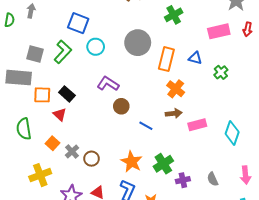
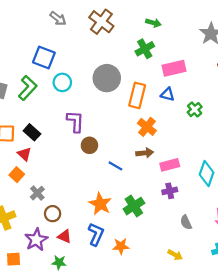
pink rectangle: (219, 31) -> (174, 68), moved
purple L-shape: (108, 84) -> (75, 121), turned 60
orange square: (53, 143) -> (17, 175), moved
brown circle: (92, 159) -> (53, 214), moved
purple cross: (183, 180) -> (170, 191), moved

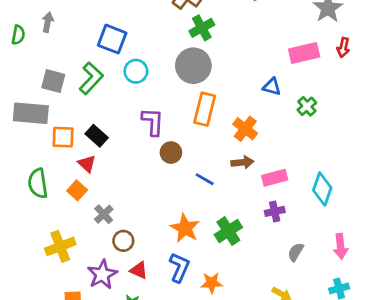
green cross: (145, 49) -> (202, 28), moved
pink rectangle: (174, 68) -> (304, 53), moved
orange rectangle: (137, 95) -> (205, 109), moved
gray semicircle: (186, 222) -> (296, 252), turned 56

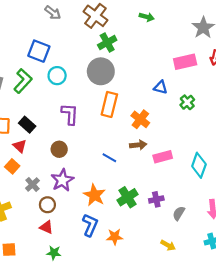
brown circle: (171, 153) -> (59, 149), moved
purple cross: (275, 211) -> (156, 199), moved
red triangle: (139, 270) -> (46, 227), moved
purple star: (102, 274) -> (62, 180), moved

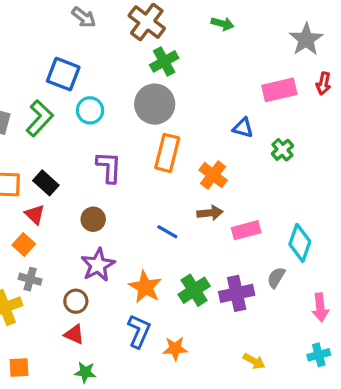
gray cross: (32, 184) -> (30, 279), moved, turned -32
purple cross: (156, 199) -> (237, 293), size x1.5
gray semicircle: (179, 213) -> (276, 278), moved

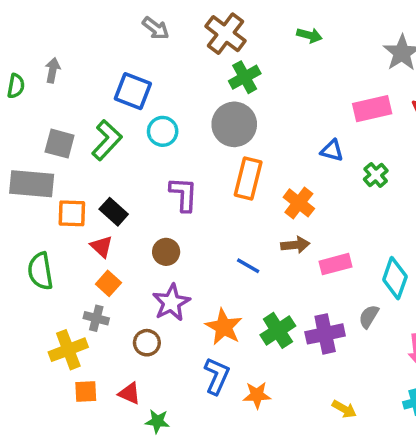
orange square: (24, 244) -> (108, 283), moved
red triangle: (74, 334) -> (129, 393), moved
orange square: (19, 367) -> (86, 392), moved

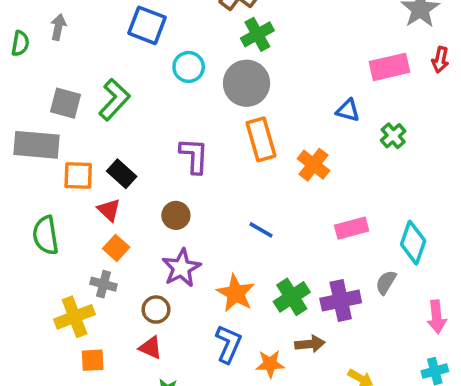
blue square: (133, 91) -> (147, 25), moved
cyan circle: (163, 131) -> (189, 67), moved
orange rectangle: (248, 179) -> (261, 139), turned -30
brown arrow: (295, 245) -> (310, 344), moved
red triangle: (129, 393) -> (151, 348), moved

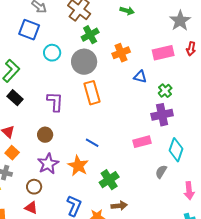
orange cross: (314, 165) -> (121, 53), moved, turned 30
black rectangle: (122, 174) -> (15, 98), moved
orange star: (236, 293) -> (78, 166), moved
purple cross: (341, 300) -> (162, 115), moved

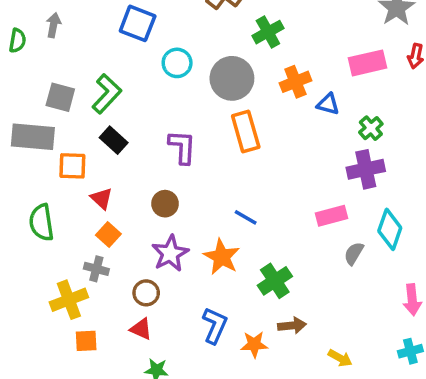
green cross: (90, 35) -> (268, 32), moved
orange cross: (121, 53) -> (295, 82), moved
gray semicircle: (161, 172) -> (354, 253), moved

